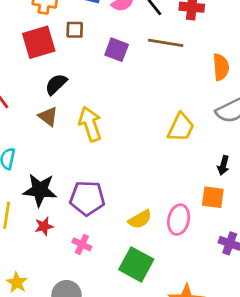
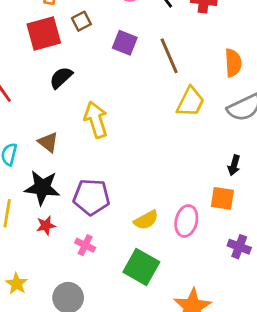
brown square: (75, 30) -> (81, 21), turned -30
brown line: (166, 43) -> (169, 56), moved, turned 56
brown triangle: (48, 116) -> (48, 142), moved
yellow trapezoid: (181, 127) -> (190, 102), moved

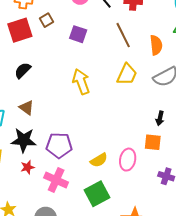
brown line: (169, 56) -> (123, 35), moved
black semicircle: (61, 78) -> (23, 70), moved
yellow arrow: (96, 120) -> (81, 82), moved
pink cross: (85, 245) -> (56, 180), size x1.6
green square: (141, 267) -> (97, 194), turned 35

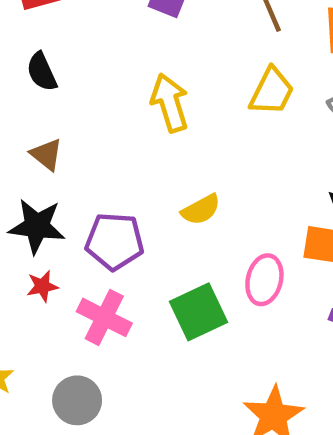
black semicircle: (23, 70) -> (42, 72), turned -72
yellow semicircle: (99, 160) -> (201, 210), moved
green square: (97, 194) -> (198, 312), moved

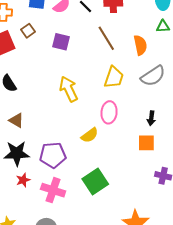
pink ellipse: (264, 280) -> (109, 112), moved

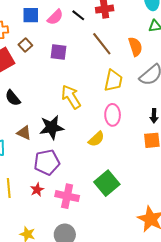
black star: (17, 153) -> (52, 127), moved
purple pentagon: (53, 155) -> (47, 162), moved

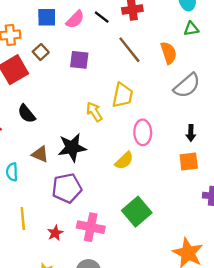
yellow trapezoid: (113, 81) -> (123, 95), moved
yellow arrow: (71, 97) -> (94, 112), size x0.7
red star: (37, 190) -> (55, 233), moved

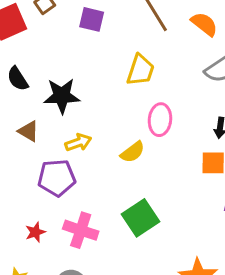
orange semicircle: (169, 53) -> (204, 24), turned -40
yellow arrow: (94, 112) -> (78, 142), moved, turned 96
black star: (72, 148) -> (62, 96), moved

